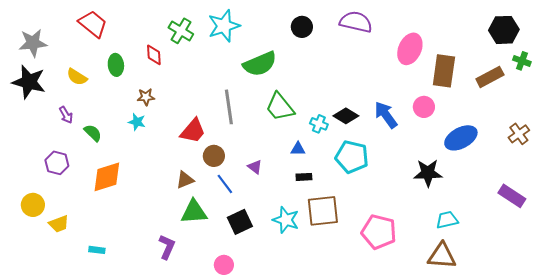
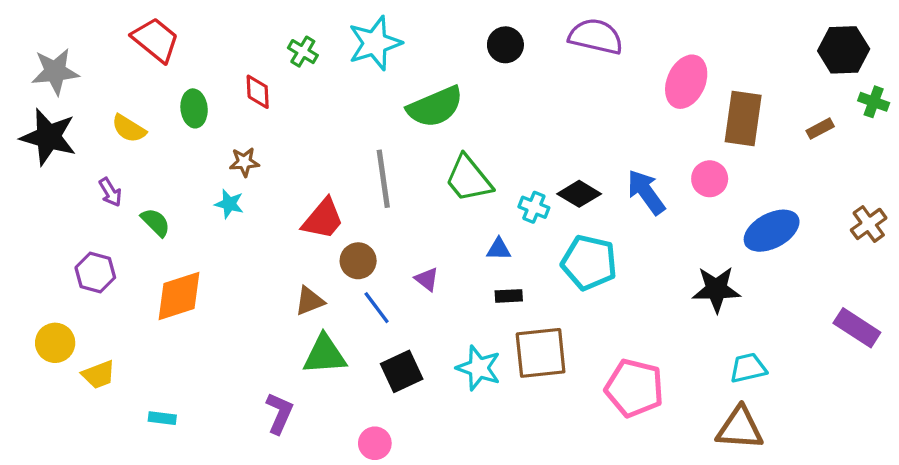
green cross: (181, 31) -> (303, 52), size x0.7
brown rectangle: (490, 77) -> (820, 129), size x0.6

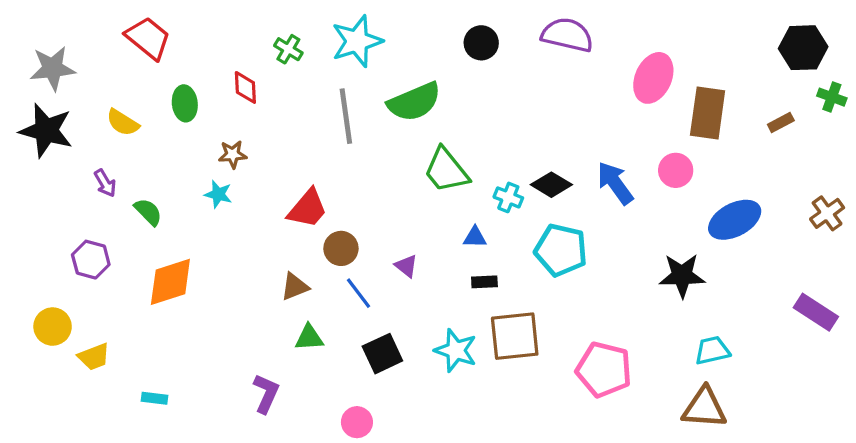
gray line: (383, 179) -> (346, 116), moved
green triangle: (325, 355) -> (309, 338), size x0.7

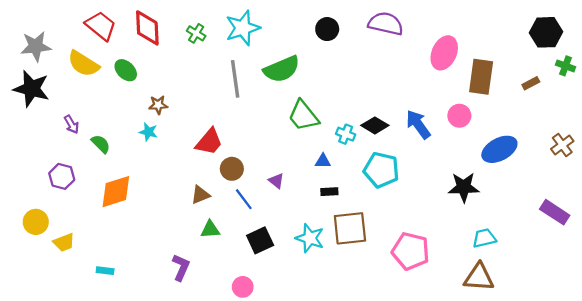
red diamond: (245, 87) -> (147, 28), moved, size x1.6
green ellipse: (185, 103) -> (126, 70), turned -40
yellow semicircle: (123, 123) -> (83, 64), moved, size x1.4

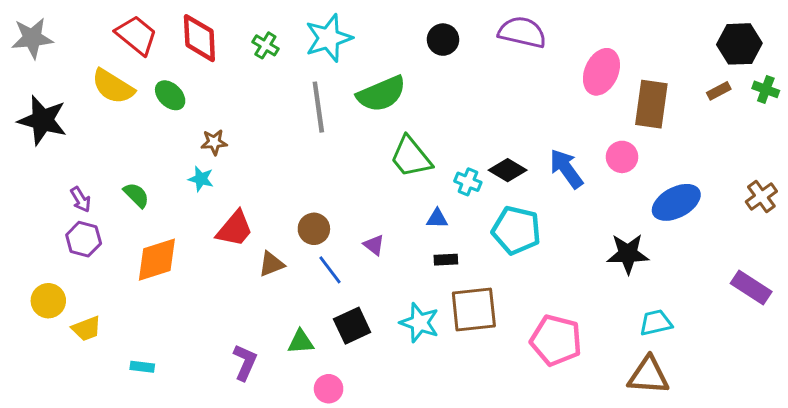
gray star: (36, 46) -> (32, 38), moved
brown rectangle: (531, 83) -> (719, 91), moved
purple arrow: (72, 124) -> (81, 199), moved
red trapezoid: (209, 142) -> (235, 229), moved
green triangle: (210, 229) -> (301, 342), moved

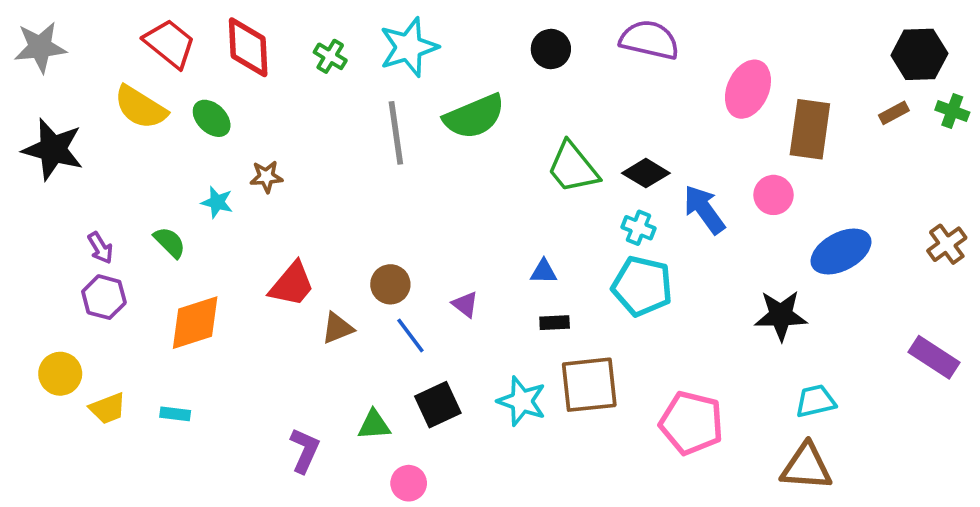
green trapezoid: (411, 157) -> (573, 168), moved
black diamond: (508, 170) -> (646, 173), moved
cyan star: (201, 179) -> (217, 202), moved
cyan cross: (468, 182) -> (638, 228), moved
cyan rectangle: (142, 367) -> (175, 414), moved

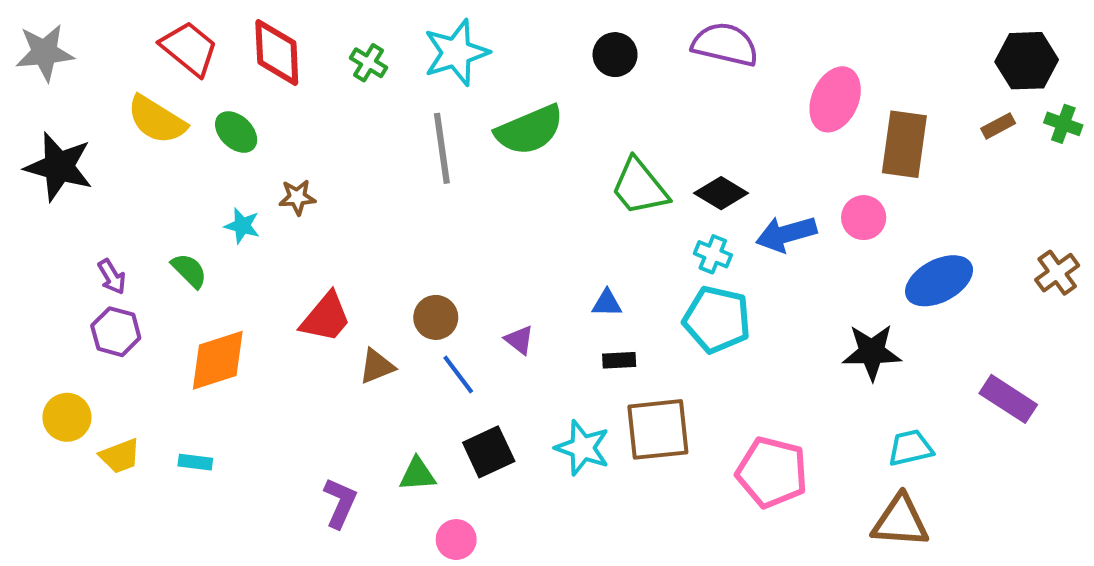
blue arrow: (704, 210) -> (786, 234), turned -70
purple rectangle: (934, 357) -> (1008, 399), moved

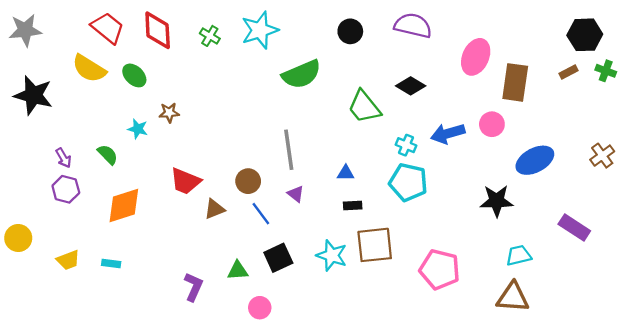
gray line: (442, 148) -> (289, 150), moved
black diamond: (721, 193) -> (411, 86), moved
red trapezoid: (326, 317) -> (185, 181), turned 72
yellow circle: (67, 417) -> (18, 238), moved

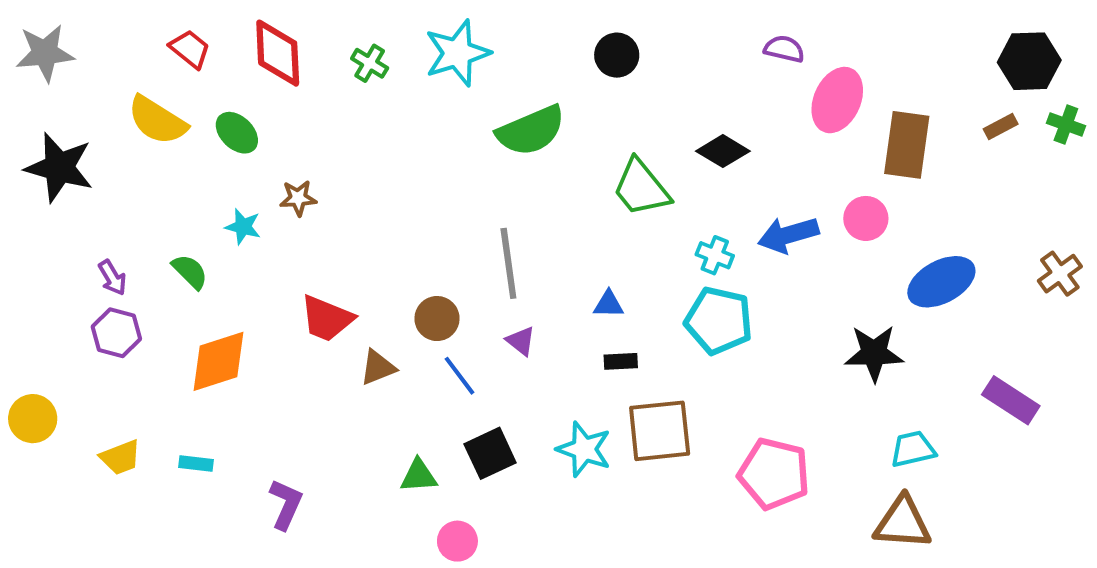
purple semicircle: (413, 26) -> (784, 49), moved, size x0.6
red trapezoid: (108, 28) -> (190, 49), size x0.7
purple L-shape: (194, 287) -> (286, 504), moved

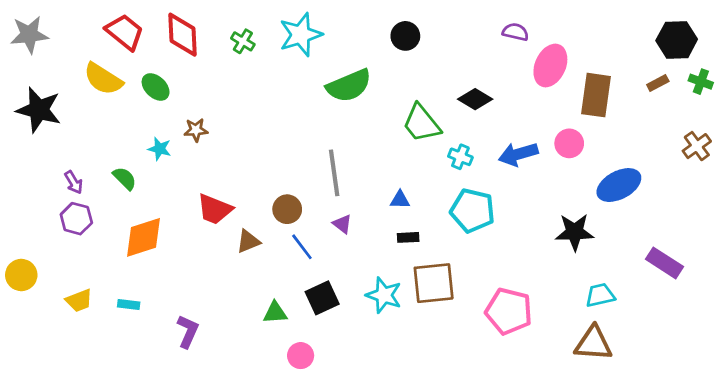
red trapezoid: (190, 49) -> (125, 32), size x1.4
cyan cross: (715, 255) -> (460, 157), moved
brown cross: (1060, 274) -> (697, 146), moved

